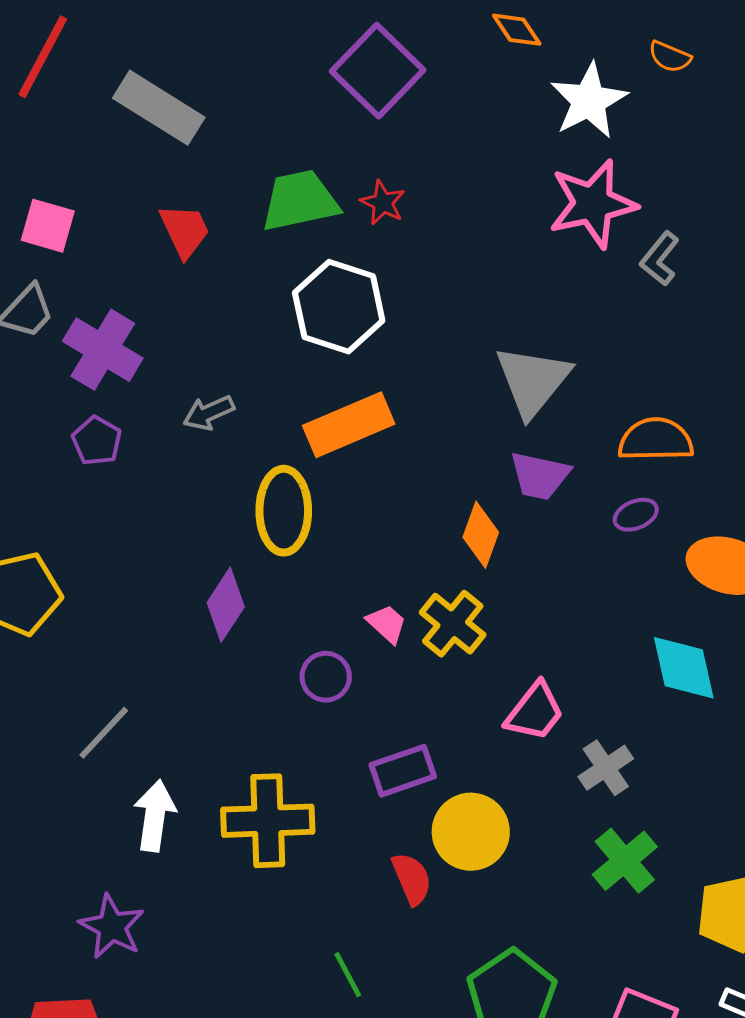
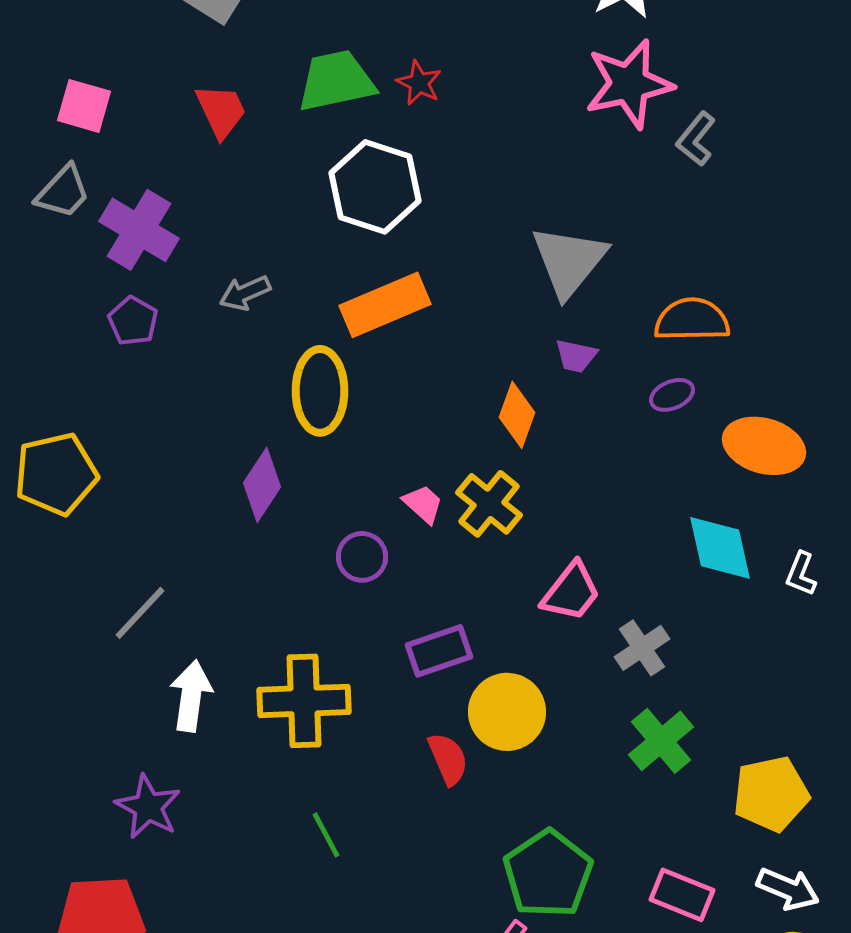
purple trapezoid: (540, 476) -> (576, 356), size x0.7
green line: (348, 975) -> (326, 835), moved

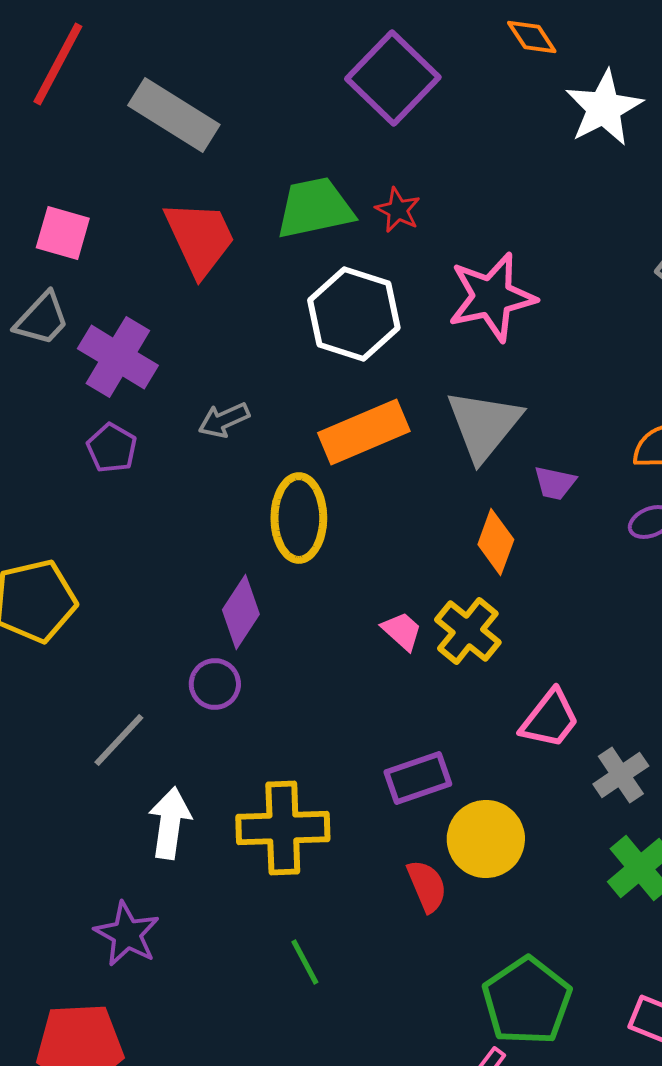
pink star: (629, 84) -> (492, 297), moved
red trapezoid: (221, 111) -> (200, 238), size x1.4
gray triangle: (569, 261) -> (484, 425), moved
purple circle: (362, 557) -> (215, 684), moved

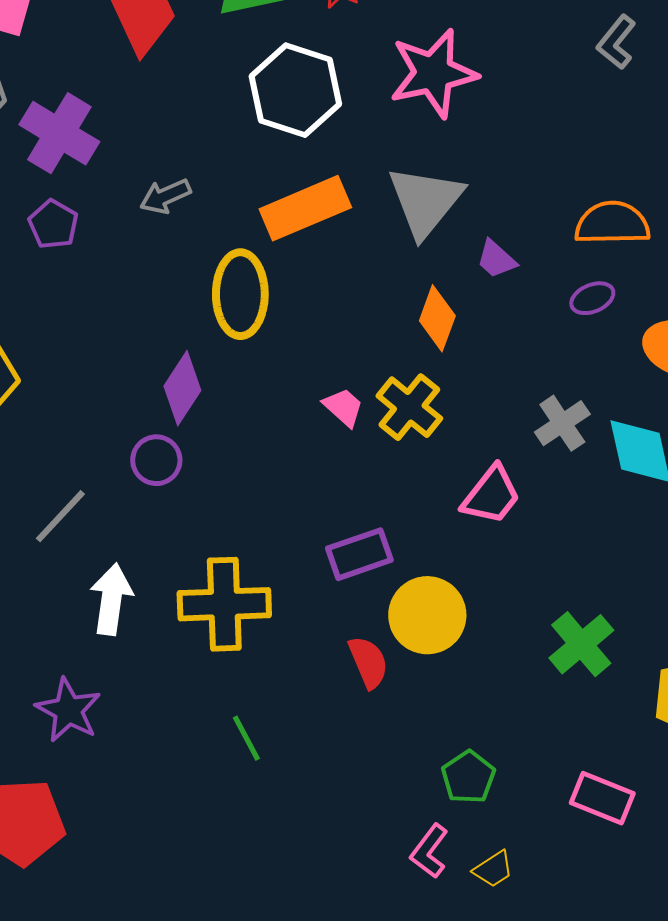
purple trapezoid: (555, 483) -> (496, 259), turned 30
gray cross: (621, 775) -> (562, 423), moved
green pentagon: (527, 1001) -> (468, 777), size x0.6

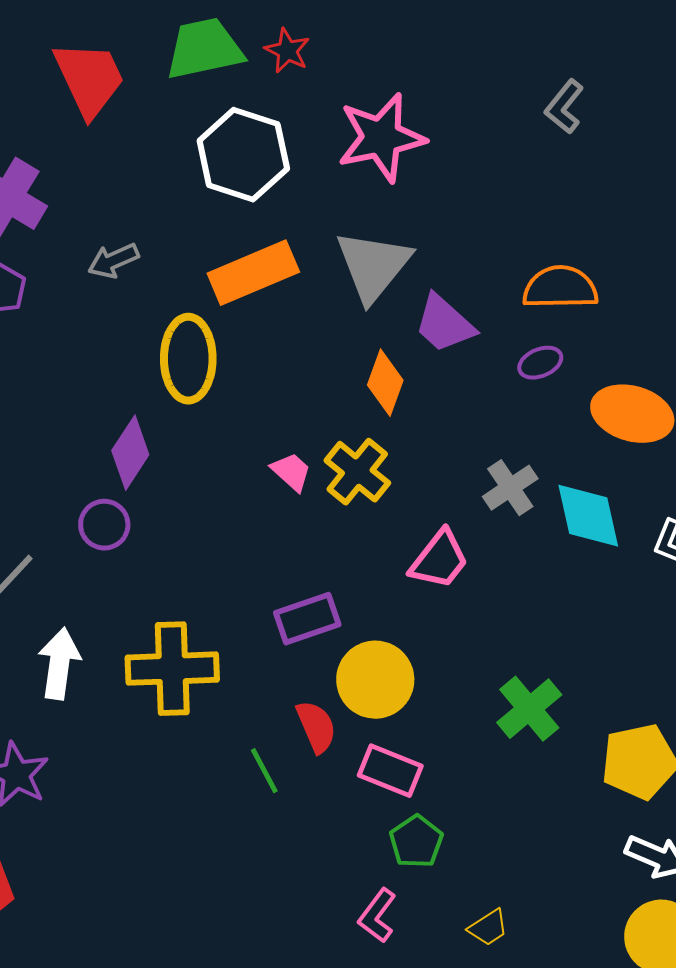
purple trapezoid: (496, 259) -> (444, 324), size x1.5
green line: (246, 738) -> (264, 771), moved
pink rectangle: (602, 798) -> (390, 771), moved
yellow trapezoid: (493, 869) -> (488, 928), moved

